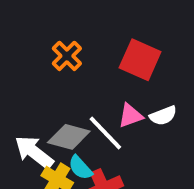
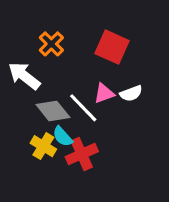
gray diamond: (69, 137) -> (53, 111), turned 36
white arrow: (34, 152) -> (24, 76), moved

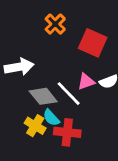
orange cross: (51, 44) -> (55, 24), moved
white arrow: (24, 76) -> (19, 67), turned 132
red cross: (82, 154) -> (67, 132), turned 30

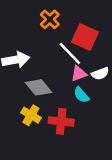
white line: (69, 94) -> (70, 53), moved
cyan semicircle: (51, 118) -> (81, 95), moved

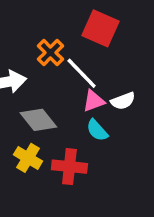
orange cross: (50, 19) -> (50, 53), moved
red square: (85, 37) -> (101, 28), moved

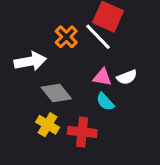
white line: (82, 73) -> (98, 37), moved
pink triangle: (94, 101) -> (102, 77), turned 30

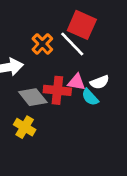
cyan semicircle: (105, 102) -> (90, 97), moved
red cross: (82, 132) -> (57, 90), moved

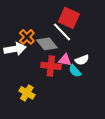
orange cross: (42, 44) -> (27, 37), moved
gray diamond: (33, 97) -> (47, 44), moved

